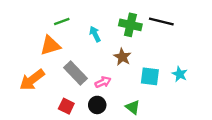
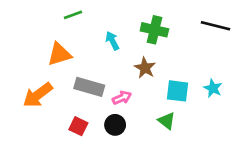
green line: (62, 21) -> (73, 15), moved
black line: (161, 21) -> (216, 26), moved
gray rectangle: (75, 73) -> (89, 87), turned -30
green triangle: (133, 107) -> (167, 121), moved

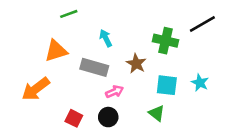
black line: (216, 26) -> (202, 24), turned -44
green cross: (154, 30) -> (166, 41), moved
gray rectangle: (89, 87) -> (94, 67), moved

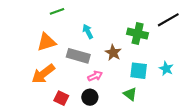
orange arrow: (36, 89) -> (43, 74), moved

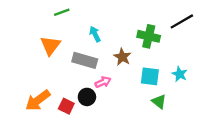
orange triangle: (46, 42) -> (50, 45), turned -36
orange arrow: (43, 74) -> (38, 100), moved
green triangle: (130, 94) -> (159, 102), moved
black circle: (90, 97) -> (87, 97), moved

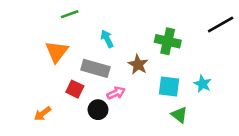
black line: (182, 21) -> (221, 25), moved
orange arrow: (38, 100) -> (43, 114), size x0.6
red square: (66, 106) -> (75, 89), moved

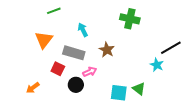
black line: (221, 25) -> (171, 48), moved
green cross: (168, 41) -> (130, 19), moved
cyan square: (169, 86) -> (119, 93), moved

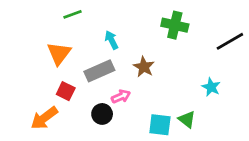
black line: (171, 48) -> (230, 41), moved
gray rectangle: (74, 53) -> (99, 71), turned -40
red square: (58, 69) -> (66, 91), moved
orange arrow: (33, 88) -> (44, 118), size x1.5

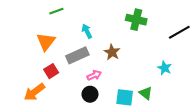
red square: (66, 91) -> (51, 71), turned 32
black circle: (102, 114) -> (90, 94), moved

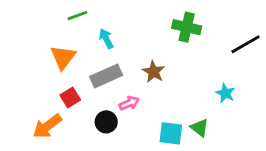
cyan arrow: (87, 31) -> (106, 39), moved
black circle: (90, 94) -> (106, 122), moved

